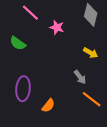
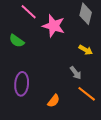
pink star: (57, 27) -> (54, 26), size x1.6
orange semicircle: (48, 106) -> (54, 101), moved

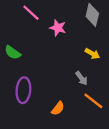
pink star: (54, 26) -> (58, 28), size x0.7
green semicircle: (17, 41) -> (13, 52), moved

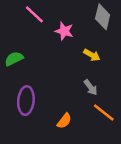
green semicircle: (13, 52) -> (14, 59), turned 119
yellow arrow: (92, 54) -> (92, 55), moved

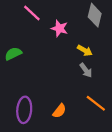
gray arrow: (91, 87) -> (86, 70), moved
purple ellipse: (26, 101) -> (24, 110), moved

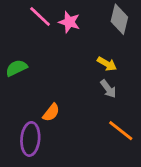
pink star: (59, 28) -> (69, 22), moved
orange semicircle: (59, 111) -> (51, 113), moved

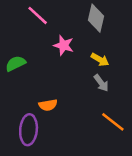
gray diamond: (119, 19) -> (96, 18), moved
pink star: (69, 22) -> (64, 45), moved
orange semicircle: (51, 113) -> (48, 105), turned 42

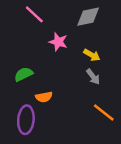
gray diamond: (96, 18) -> (88, 17), turned 65
green semicircle: (16, 64) -> (24, 74), moved

